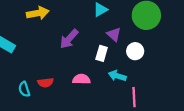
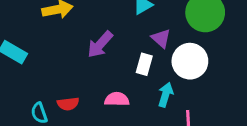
white circle: (135, 51) -> (190, 61), size x1.5
cyan arrow: (117, 76) -> (166, 95), turned 90

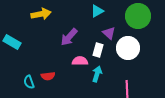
cyan arrow: (166, 95) -> (97, 74), moved
pink semicircle: (117, 99) -> (80, 61), moved

